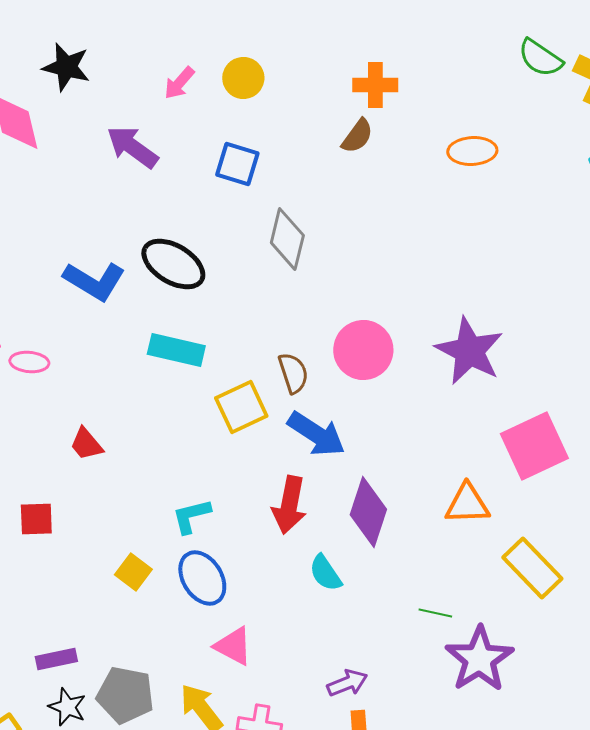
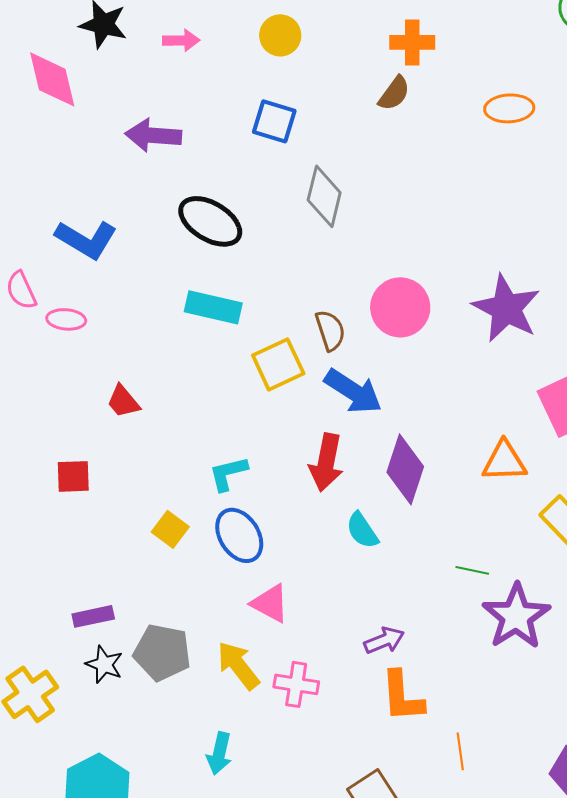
pink arrow: (179, 83) -> (181, 40), moved, turned -132
purple arrow: (132, 147) -> (153, 135), moved, turned -32
blue L-shape: (94, 281) -> (86, 239), moved

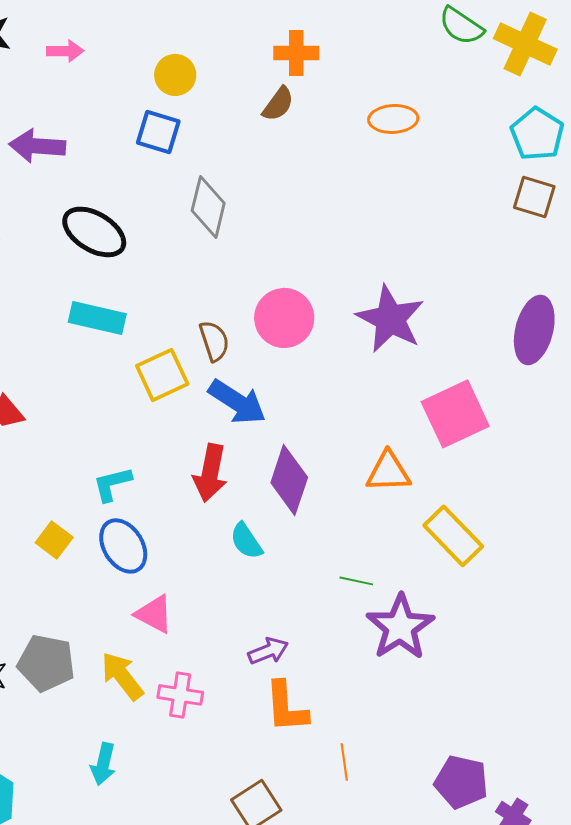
yellow circle: (280, 35) -> (175, 75), moved

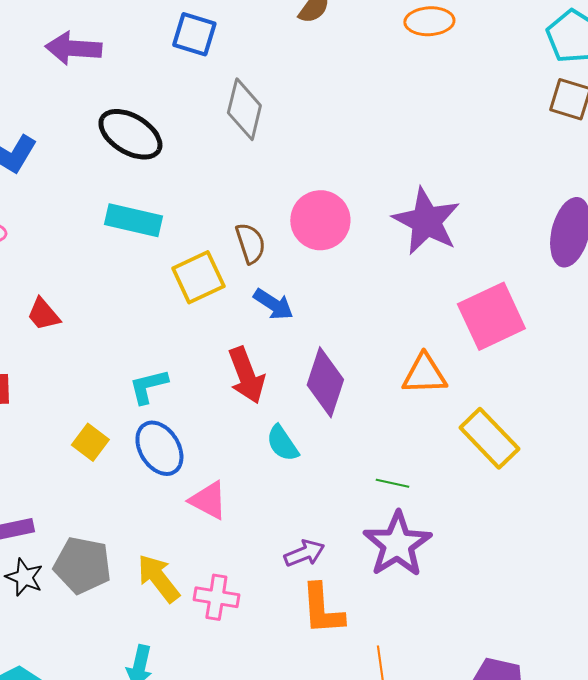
blue arrow: (237, 402) -> (273, 304), size x0.7
red arrow: (210, 473) -> (246, 375), turned -32
pink triangle: (154, 614) -> (208, 500), moved
purple star: (400, 627) -> (397, 544), moved

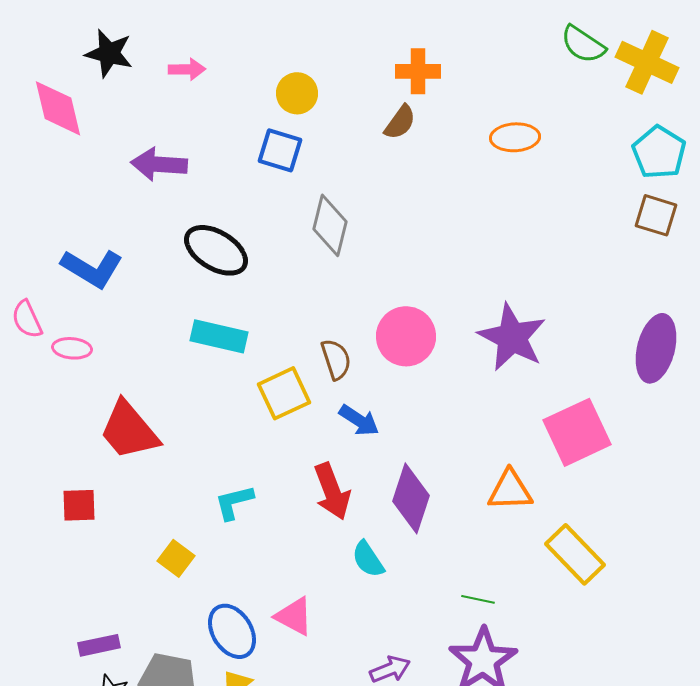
red trapezoid: (43, 314) -> (129, 430), size x1.8
blue ellipse: (159, 448) -> (232, 631), moved

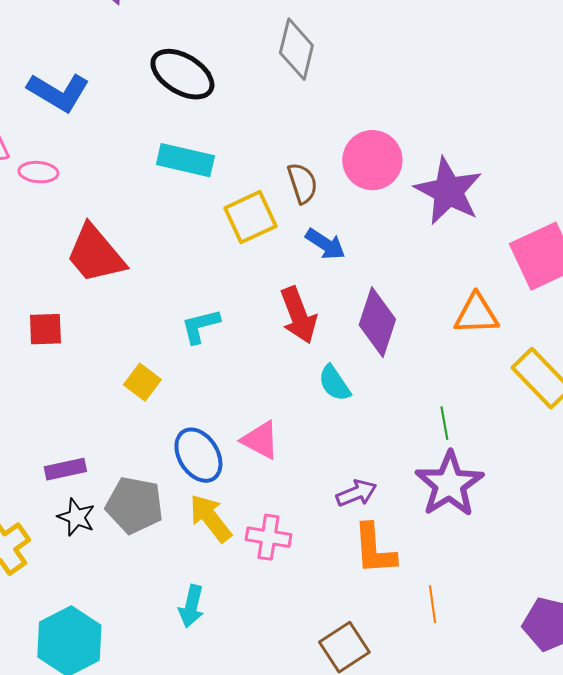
purple star: (512, 337) -> (448, 191), moved
green line: (478, 599) -> (444, 423), turned 68

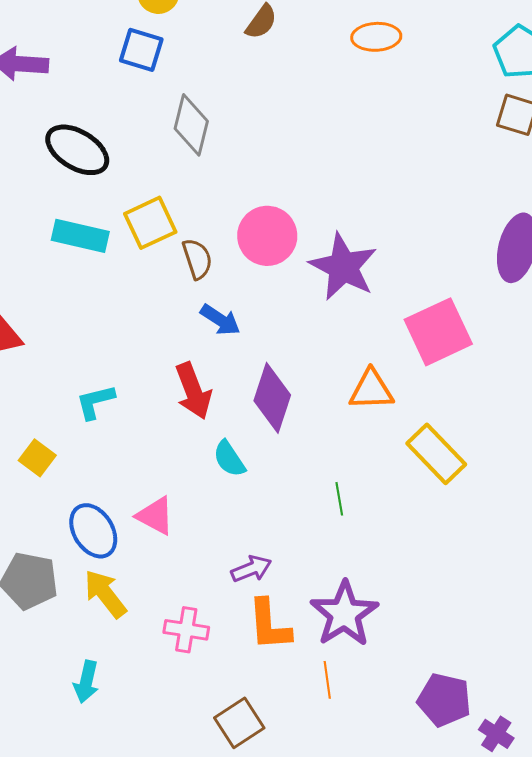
yellow square: (250, 217) -> (150, 223), moved
purple star: (449, 484) -> (344, 614), moved
pink cross: (268, 537) -> (186, 630), moved

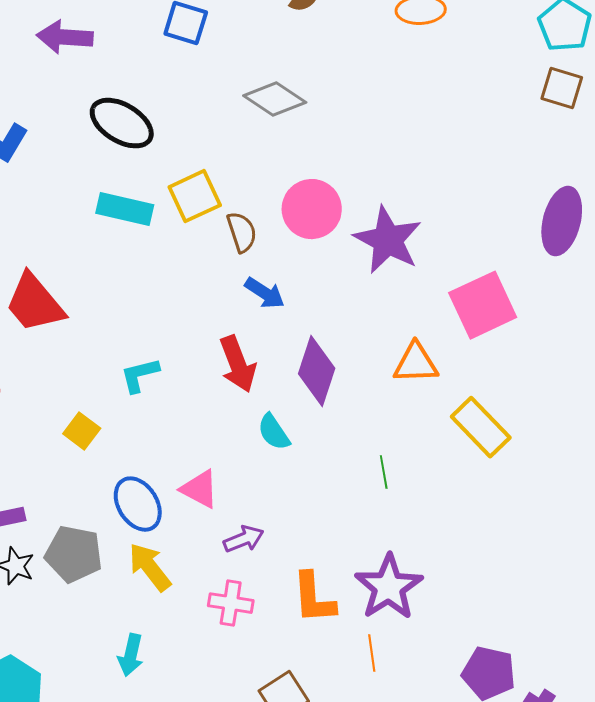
gray diamond: (191, 125) -> (275, 99), moved, turned -70
purple arrow: (251, 569) -> (244, 539), moved

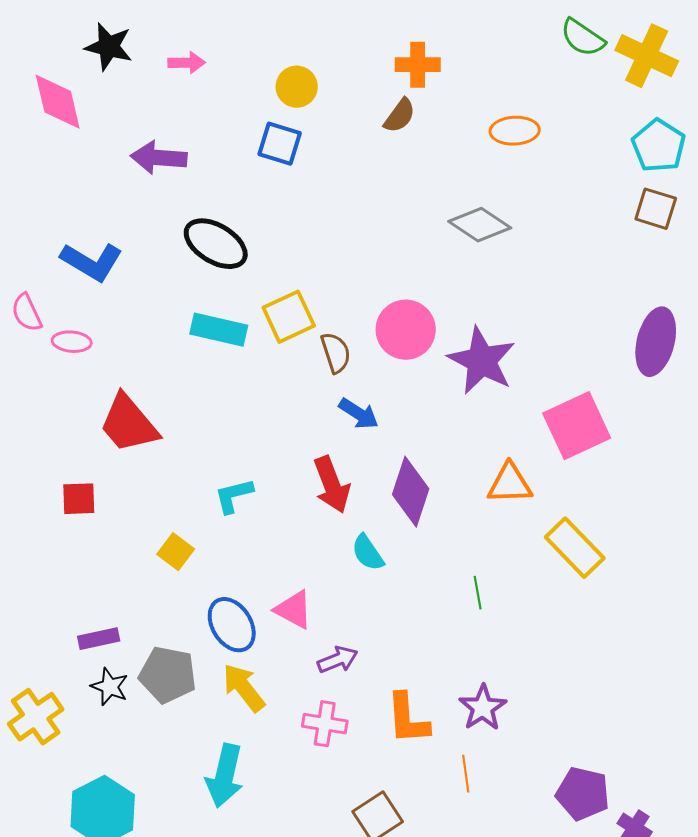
gray diamond: (275, 99) -> (480, 225), moved
purple star: (389, 587) -> (483, 708), size x0.7
cyan arrow: (131, 655) -> (225, 776), size x1.5

